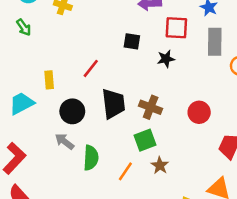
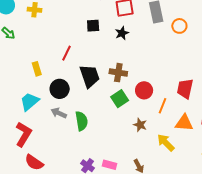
cyan trapezoid: (22, 103) -> (30, 102), moved
red circle: (199, 112) -> (144, 90), moved
brown star: (160, 165) -> (140, 125), moved
orange line: (125, 171) -> (162, 106), moved

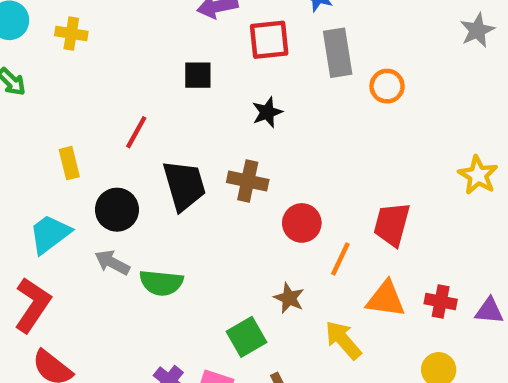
black star: (122, 33) -> (267, 112), moved
green square: (120, 99) -> (247, 337), moved
green semicircle: (82, 121) -> (161, 283), turned 102

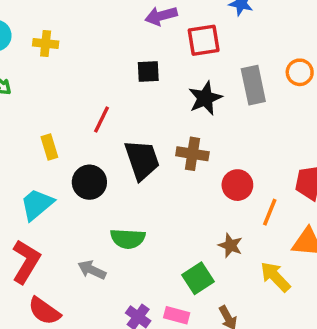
gray rectangle: (338, 53) -> (253, 85), moved
black star: (267, 112) -> (205, 98), size x1.4
gray arrow: (112, 263) -> (92, 270), moved

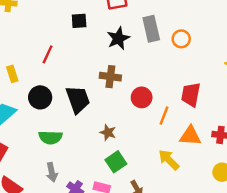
orange circle: (300, 72) -> (181, 39), moved
black trapezoid: (142, 160) -> (78, 99), moved
green semicircle: (128, 239) -> (50, 137), moved
brown star: (230, 245) -> (108, 132), moved
gray arrow: (92, 270) -> (52, 172), moved, turned -126

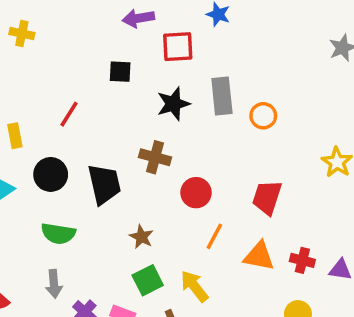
orange line: (164, 116) -> (214, 236), moved
yellow arrow: (169, 160) -> (194, 286), moved

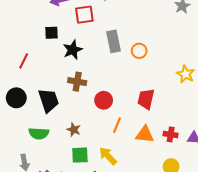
black star: (173, 104) -> (73, 50), moved
green semicircle: (58, 234) -> (39, 133), moved
green square: (148, 280) -> (80, 155), turned 30

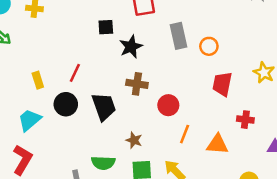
red line: (24, 61) -> (75, 73), moved
red trapezoid: (146, 99) -> (222, 84), moved
green semicircle: (39, 133) -> (103, 163), moved
red cross: (171, 134) -> (245, 120), moved

